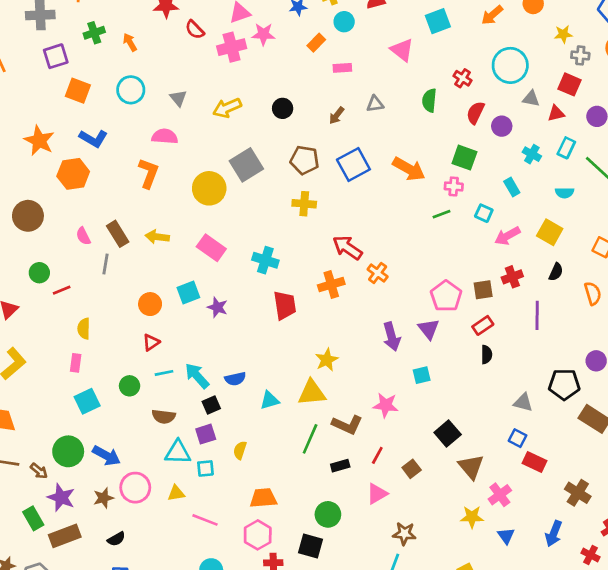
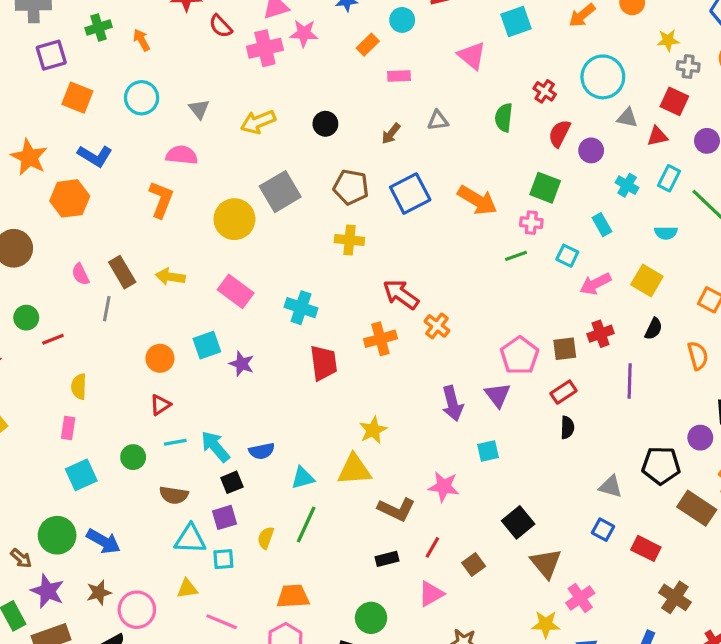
green line: (310, 439) -> (306, 525), moved
red rectangle: (534, 462) -> (646, 548), moved
pink circle: (135, 488) -> (137, 610), moved

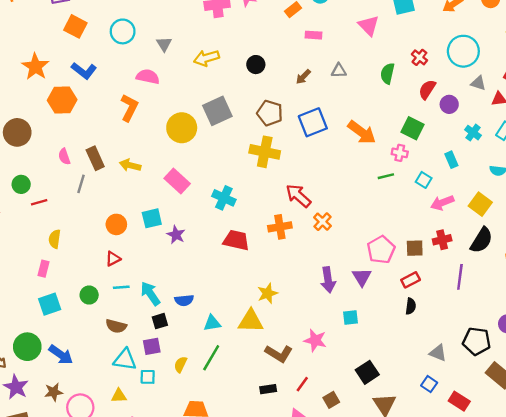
yellow cross: (349, 240) -> (265, 152), size x1.4
black semicircle: (654, 329) -> (482, 240), size x1.6
red trapezoid: (324, 363) -> (236, 240), turned -76

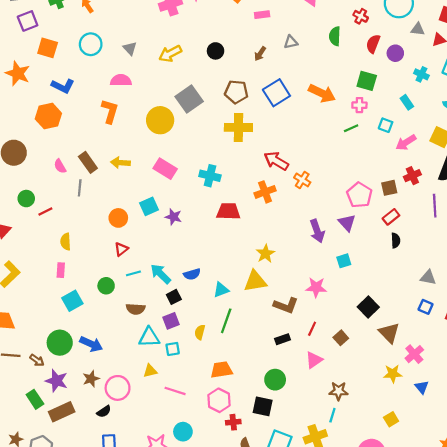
orange star: (35, 67) -> (18, 73), moved

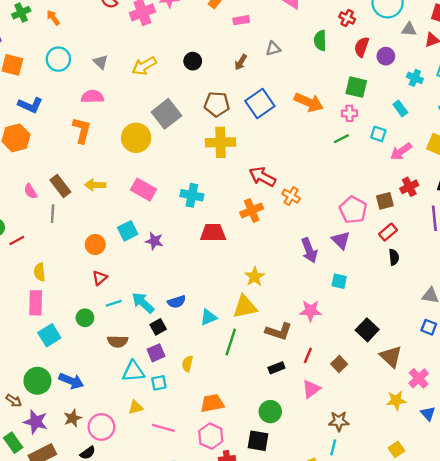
cyan square: (344, 261) -> (339, 281), turned 32
pink rectangle: (61, 270) -> (36, 303), size x1.5
green line: (226, 321) -> (231, 342), moved

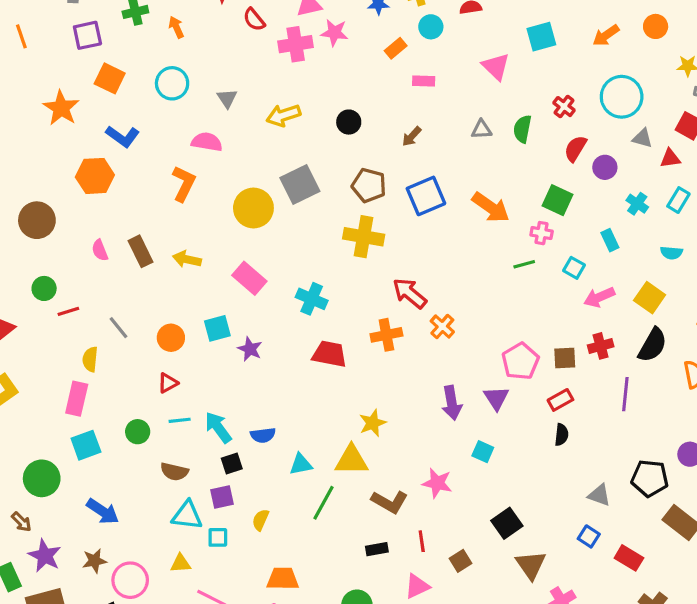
gray triangle: (273, 49) -> (482, 129), moved
gray line: (53, 214) -> (119, 328), moved, turned -54
red line: (308, 355) -> (422, 541), turned -42
green circle: (37, 381) -> (42, 478), moved

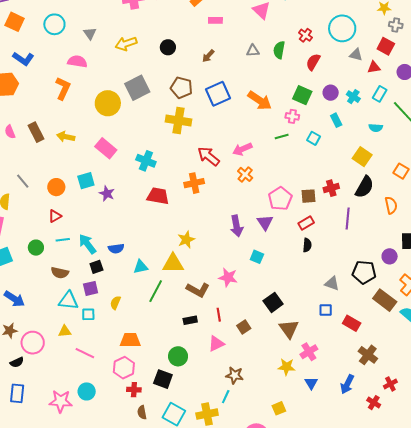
purple circle: (605, 167) -> (331, 93), moved
pink arrow: (599, 297) -> (242, 149), moved
orange cross: (442, 326) -> (245, 174), moved
blue square: (589, 536) -> (326, 310), turned -32

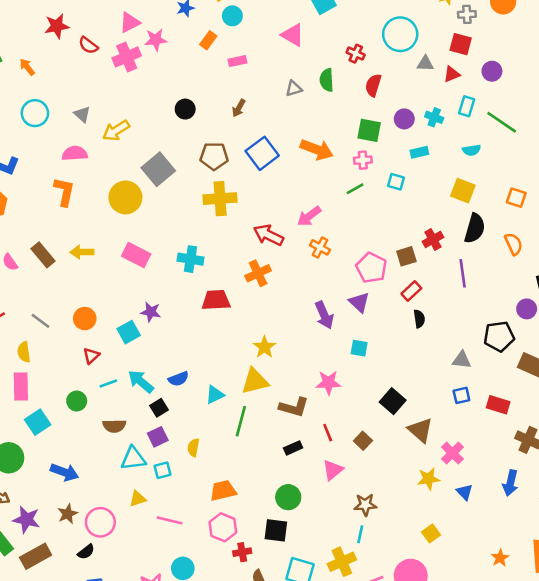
yellow arrow: (126, 44) -> (116, 131), moved
cyan rectangle: (336, 120) -> (419, 152), turned -64
cyan square: (86, 181) -> (129, 332), moved

